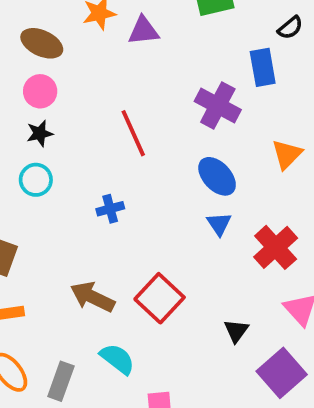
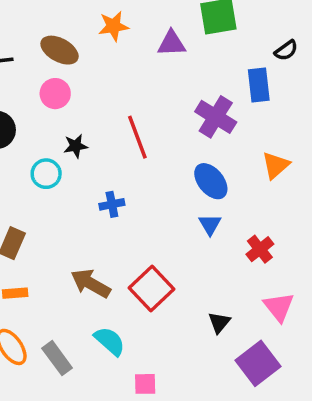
purple triangle: (143, 31) -> (172, 43), moved
black star: (40, 133) -> (76, 146), moved
red cross: (276, 247) -> (260, 249), size x0.7
gray rectangle: (61, 381) -> (57, 358), turned -60

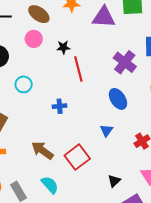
purple triangle: (172, 43) -> (104, 17), size x1.4
black star: (76, 146) -> (63, 47), moved
blue triangle: (210, 224) -> (106, 130), moved

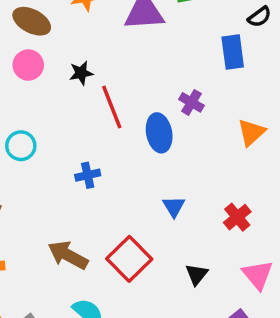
purple cross: (125, 62) -> (191, 102), moved, size x0.6
blue ellipse: (118, 99) -> (159, 133), moved, turned 30
black triangle: (114, 181) -> (197, 274), moved

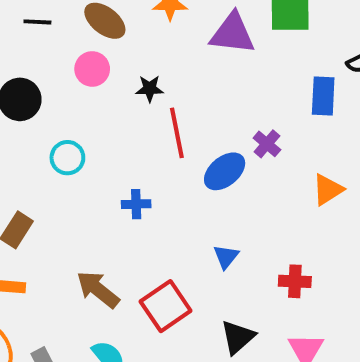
blue ellipse: (159, 133) -> (225, 171), turned 51
red cross: (237, 217) -> (295, 281), turned 32
black triangle: (197, 274) -> (238, 337), size x1.4

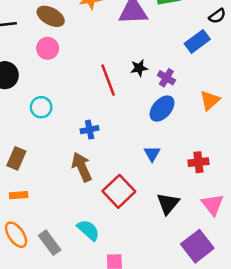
black star: (150, 89) -> (139, 68), moved
blue rectangle: (323, 96) -> (197, 41), turned 60
blue ellipse: (225, 171) -> (162, 109), moved
brown arrow: (98, 289) -> (82, 167), moved, turned 36

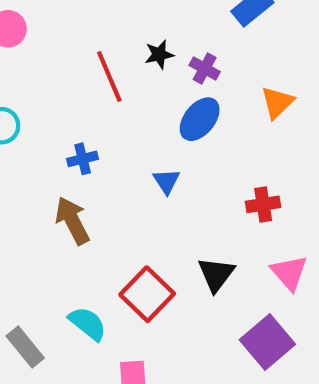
blue triangle: (152, 154) -> (166, 181), moved
red square: (119, 191) -> (147, 294), moved

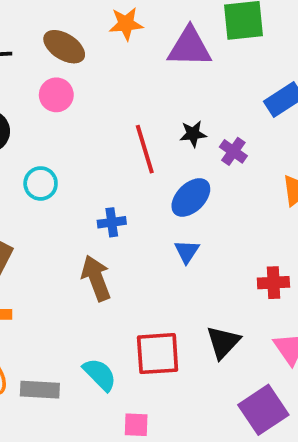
blue ellipse: (200, 119) -> (191, 197), moved
red square: (147, 294) -> (158, 354), turned 36
gray rectangle: (25, 347) -> (40, 390), turned -54

